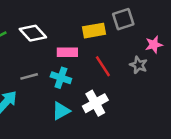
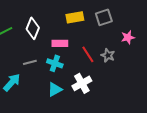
yellow rectangle: (94, 31) -> (75, 17), moved
white diamond: (33, 33) -> (33, 28), turned 65
gray star: (139, 65) -> (108, 55), moved

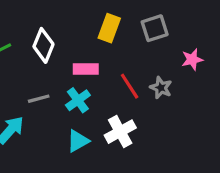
yellow rectangle: (75, 17) -> (109, 28), turned -60
cyan cross: (55, 63) -> (78, 100), turned 35

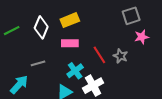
yellow rectangle: (109, 28) -> (70, 20), moved, turned 48
gray square: (155, 28) -> (131, 16), moved
cyan cross: (78, 100) -> (75, 71), moved

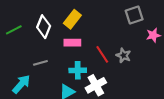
yellow rectangle: (70, 20) -> (72, 19), turned -30
pink star: (142, 37) -> (153, 35), moved
cyan cross: (75, 71) -> (78, 70), turned 35

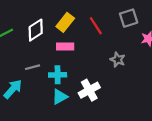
white diamond: (44, 27) -> (36, 30), turned 35
red line: (102, 54) -> (96, 26), moved
cyan cross: (78, 70) -> (58, 75), moved

